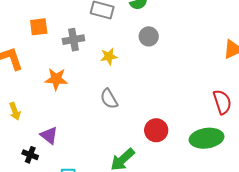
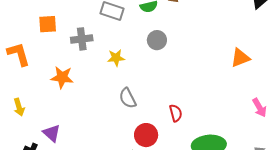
gray semicircle: (109, 99) -> (128, 98), moved
red semicircle: (222, 102) -> (176, 113), moved, size x0.7
red circle: (156, 130) -> (146, 135), moved

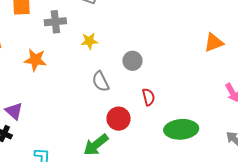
gray circle: (157, 40) -> (132, 61), moved
purple triangle: (52, 133) -> (14, 111), moved

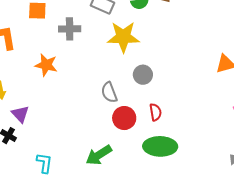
yellow star: (89, 41) -> (123, 37), moved, size x1.8
red circle: (119, 119) -> (124, 118), moved
green ellipse: (181, 129) -> (160, 146), moved

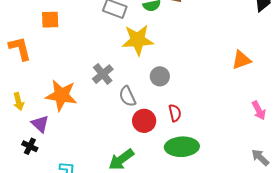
gray cross: (70, 29) -> (103, 74), moved, turned -35
orange star: (46, 65) -> (61, 95), moved, size x1.4

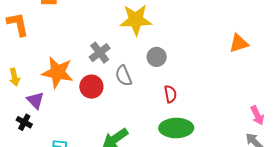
pink arrow: (259, 110) -> (257, 115), moved
red circle: (144, 121) -> (91, 87), moved

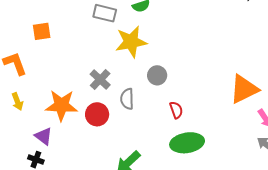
orange triangle: (239, 43) -> (244, 89), moved, size x1.5
gray semicircle: (124, 76) -> (127, 99), turned 30
yellow arrow: (14, 77) -> (17, 102), moved

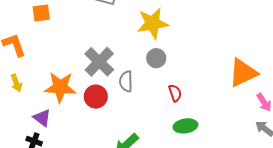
yellow star: (131, 42) -> (153, 23), moved
gray cross: (100, 80) -> (99, 62), size x1.4
green ellipse: (187, 143) -> (185, 126), size x0.7

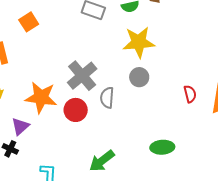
orange square: (41, 13) -> (29, 22), turned -30
red semicircle: (175, 93) -> (190, 94), moved
purple triangle: (42, 118) -> (20, 126), turned 36

